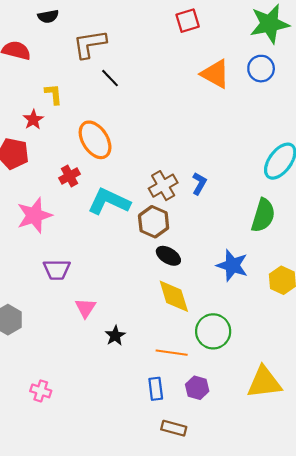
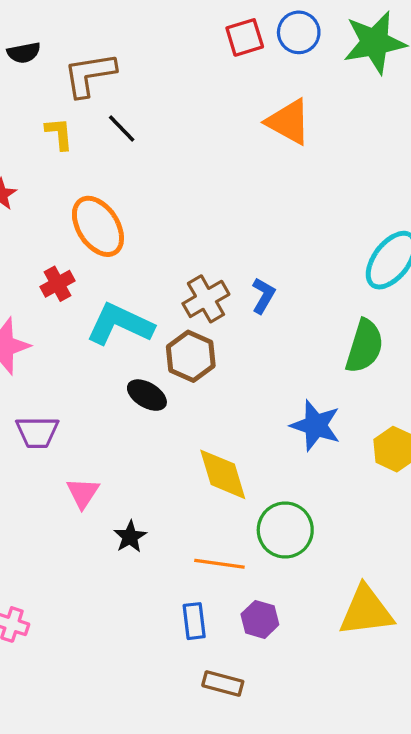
black semicircle: (48, 16) -> (24, 53), moved
blue circle: (261, 69) -> (299, 32), moved
yellow L-shape: (54, 94) -> (59, 134), moved
black ellipse: (168, 256) -> (147, 395), moved

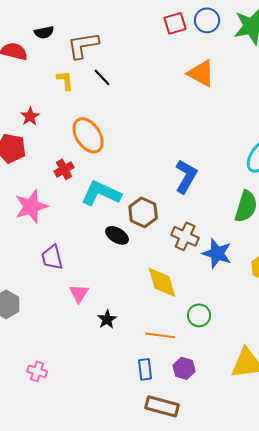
blue L-shape: (263, 296) -> (186, 176), size x1.6
brown cross: (206, 299) -> (185, 236), moved, turned -36
purple trapezoid: (37, 432) -> (52, 257), turned 76
green circle: (285, 530) -> (199, 315), size x0.7
brown rectangle: (223, 683) -> (162, 406), size x1.4

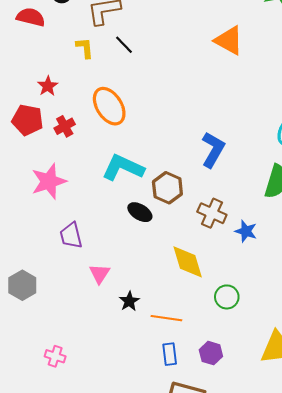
red cross: (64, 169) -> (65, 126), moved
blue star: (217, 253) -> (246, 231), size x0.7
orange line: (160, 335) -> (166, 318), moved

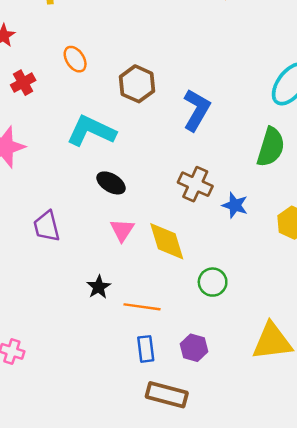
orange ellipse: (109, 106) -> (75, 59), size x0.6
brown hexagon: (167, 188) -> (137, 84), moved
purple trapezoid: (71, 235) -> (47, 226), moved
pink triangle: (100, 274) -> (122, 230), moved

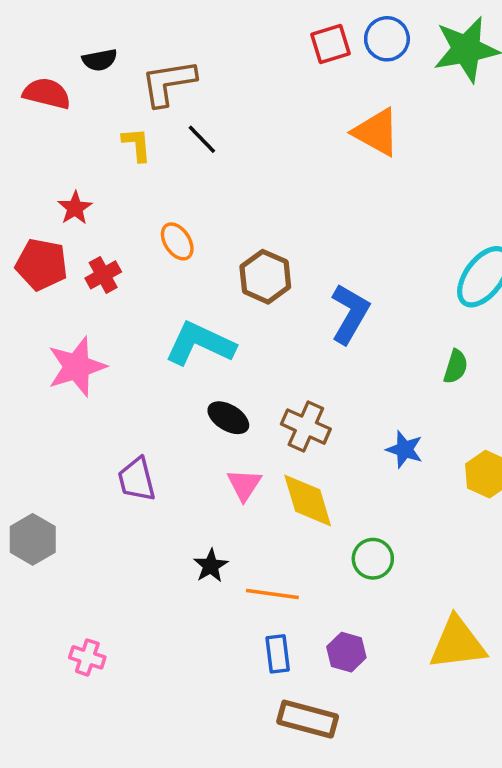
green semicircle: (271, 147) -> (456, 367), size x0.6
brown cross: (195, 184) -> (306, 427), moved

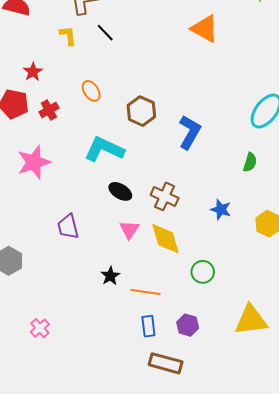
pink cross: (87, 657) -> (40, 328), turned 30

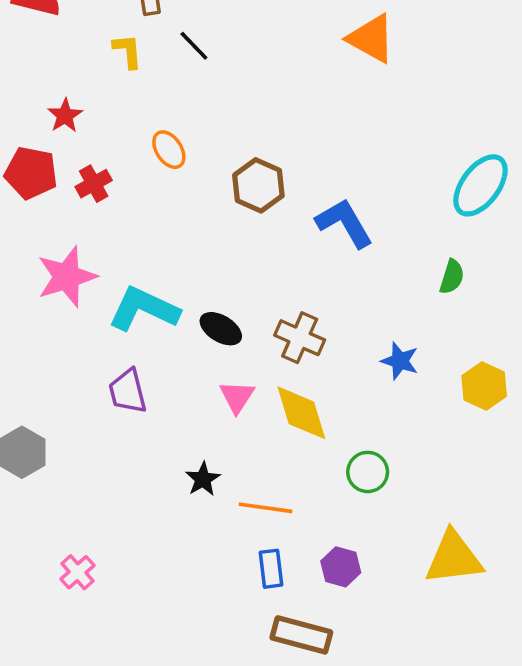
blue L-shape: (190, 132) -> (344, 223), turned -60
cyan L-shape: (104, 149) -> (144, 309), moved

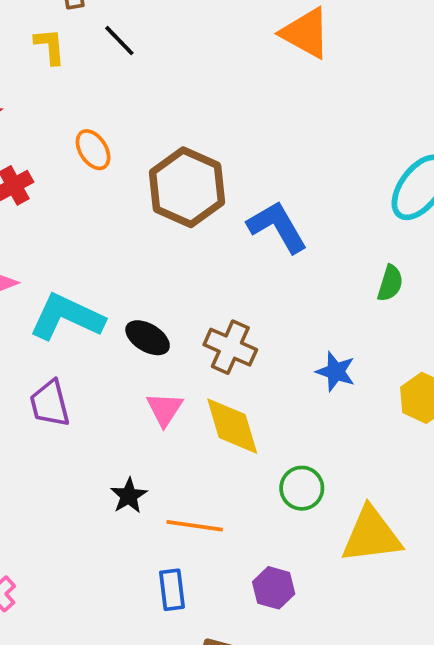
brown hexagon: (258, 185) -> (187, 187), size x1.4
yellow triangle: (454, 558) -> (371, 535), moved
blue rectangle: (271, 569) -> (172, 590), moved

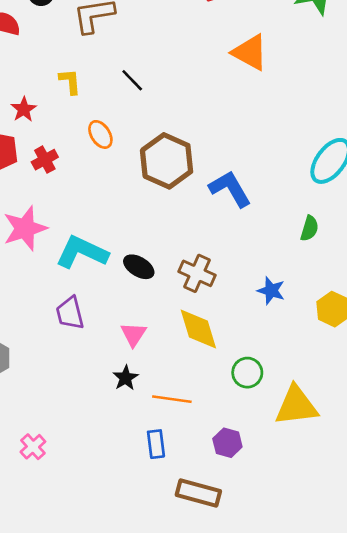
black line: (119, 41) -> (132, 80), moved
yellow L-shape: (50, 46) -> (70, 82), moved
pink triangle: (164, 409) -> (133, 334), moved

